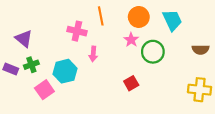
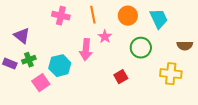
pink cross: (77, 31) -> (61, 16), moved
pink star: (131, 40) -> (105, 37), moved
pink arrow: (93, 54) -> (86, 50), size x1.5
yellow cross: (200, 90) -> (171, 74), moved

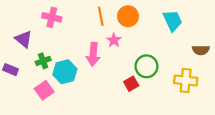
pink cross: (61, 16) -> (52, 17), moved
orange circle: (128, 16) -> (128, 16), moved
green circle: (141, 48) -> (146, 66), moved
green cross: (29, 60) -> (43, 61), moved

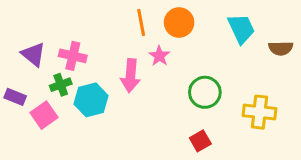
pink cross: (52, 17) -> (73, 56), moved
brown semicircle: (201, 50) -> (281, 48), moved
red square: (131, 84) -> (200, 141), moved
pink square: (44, 90) -> (44, 115), moved

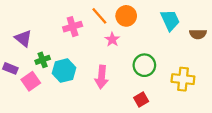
orange line: (141, 23) -> (99, 16), turned -30
pink cross: (73, 56) -> (73, 27), moved, turned -30
pink arrow: (130, 76) -> (102, 77), moved

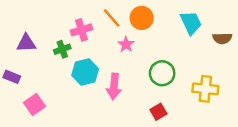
purple triangle: (23, 38) -> (26, 43), turned -42
green cross: (43, 60) -> (62, 49), moved
cyan hexagon: (64, 71) -> (85, 72), moved
pink square: (31, 81) -> (35, 105), moved

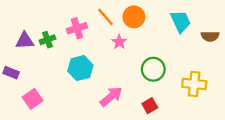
green cross: (62, 49) -> (47, 40), moved
pink arrow: (114, 86) -> (111, 97), moved, turned -135

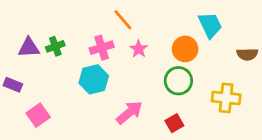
orange circle: (134, 17) -> (185, 49), moved
pink cross: (77, 28) -> (102, 48), moved
brown semicircle: (210, 36) -> (247, 54), moved

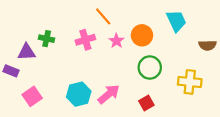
green cross: (55, 46) -> (47, 39), turned 32
purple triangle: (29, 48) -> (27, 52), moved
orange circle: (185, 49) -> (142, 35), moved
cyan hexagon: (94, 79) -> (79, 94), moved

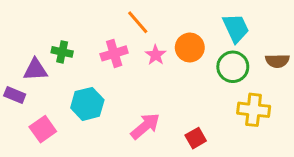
green circle: (150, 68) -> (233, 67), moved
cyan hexagon: (79, 94) -> (87, 104), moved

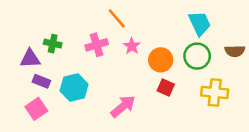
orange circle: (190, 47) -> (161, 60), moved
purple rectangle: (15, 95) -> (41, 81), moved
red square: (196, 138) -> (166, 87), moved, turned -36

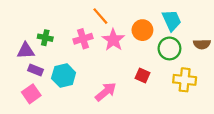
pink star: (132, 46) -> (113, 40), size x1.5
orange circle: (161, 60) -> (142, 30), moved

